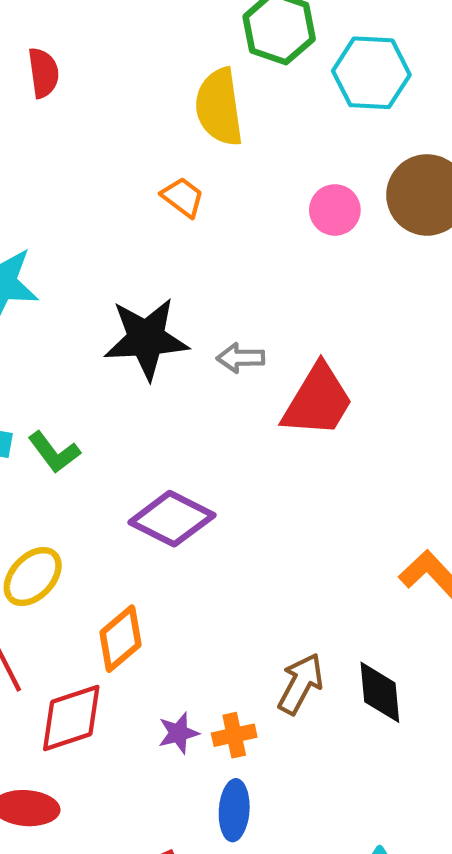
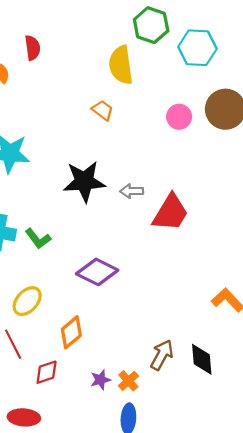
red diamond: (71, 718) -> (47, 372), size x0.7
orange cross: (234, 735) -> (128, 381), turned -30

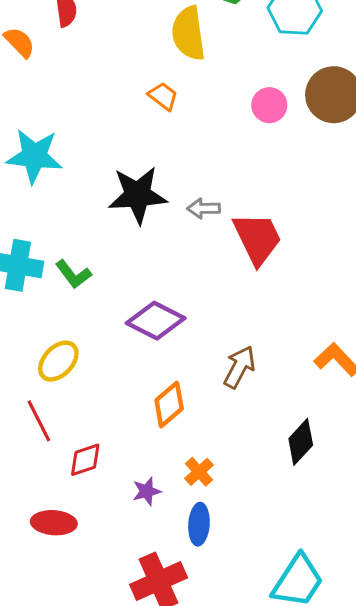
red trapezoid: (170, 213) -> (257, 238), turned -57
orange diamond: (71, 332) -> (169, 404), moved
brown arrow: (162, 355) -> (239, 367), moved
black diamond: (202, 359) -> (301, 442), turned 48
purple star: (100, 380) -> (147, 491), moved

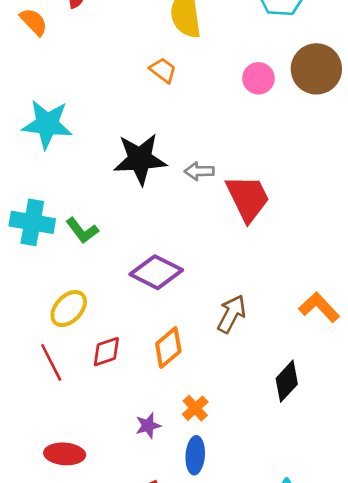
red diamond: (85, 460) -> (106, 352), moved

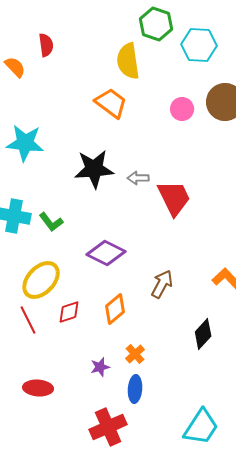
orange trapezoid: (163, 70) -> (111, 103), size x1.6
yellow ellipse: (69, 309) -> (41, 280), size x1.4

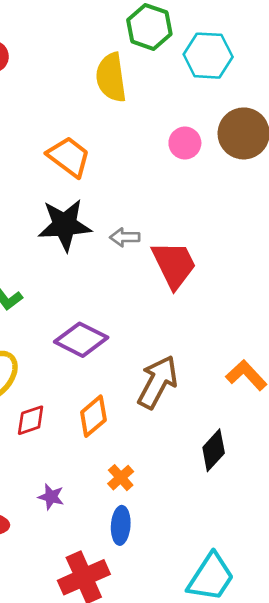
orange trapezoid: (111, 103) -> (69, 157), moved
brown arrow: (162, 284) -> (158, 382), size x1.4
purple star: (100, 367) -> (51, 497), moved, turned 30

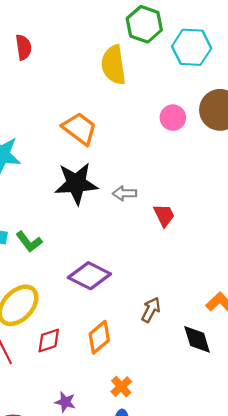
red trapezoid: (174, 265) -> (164, 215), size x0.6
brown arrow: (158, 382) -> (151, 310), size x0.6
black diamond: (214, 450) -> (197, 339), moved, turned -60

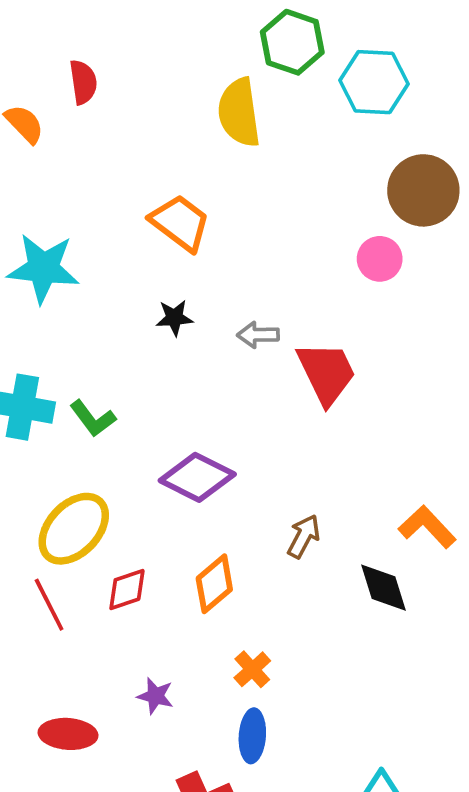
pink circle: (173, 118) -> (380, 259), moved
black star: (76, 183) -> (174, 318), size x0.5
red trapezoid: (164, 215) -> (326, 373), size x1.6

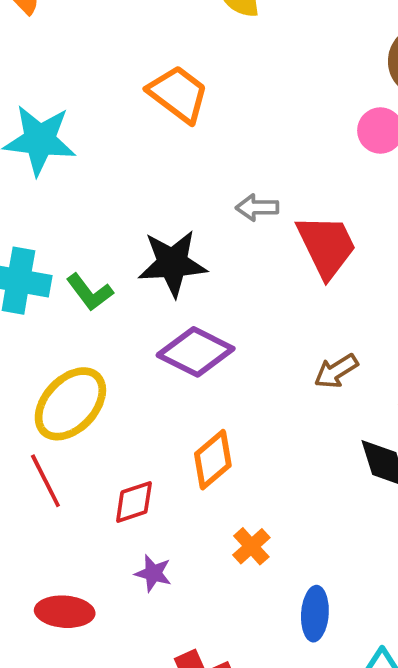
black star: (174, 318) -> (172, 263), moved, size x1.8
brown arrow: (304, 536) -> (336, 371), moved, turned -150
red diamond: (127, 589) -> (134, 502), moved
blue ellipse: (252, 736) -> (315, 614), moved

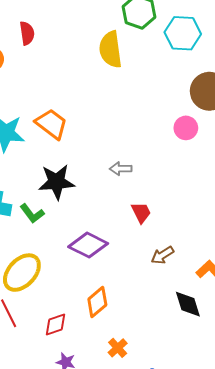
orange trapezoid: (178, 94) -> (51, 124), moved
red trapezoid: (326, 246) -> (141, 212), moved, size x0.6
black star: (172, 263) -> (57, 182), moved

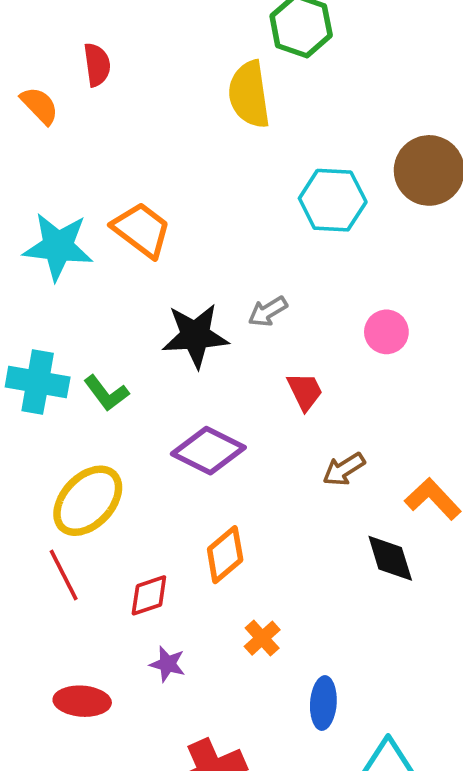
cyan hexagon: (183, 33) -> (333, 200), moved
pink circle: (186, 128) -> (386, 332), moved
gray arrow: (121, 169) -> (268, 311), turned -30
black star: (57, 182) -> (195, 336), moved

